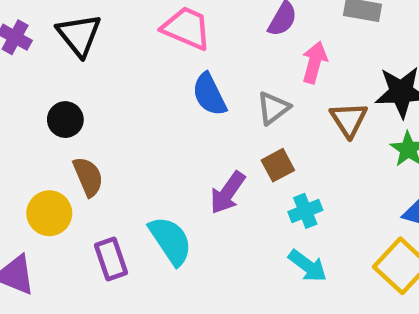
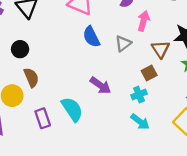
brown square: (278, 165) -> (149, 73), moved
purple arrow: (228, 193) -> (100, 85), turned -90

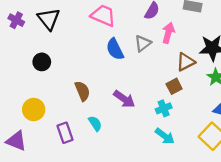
gray triangle: (123, 44) -> (143, 43), moved
brown triangle: (160, 49) -> (186, 62), turned 36
brown semicircle: (31, 77) -> (82, 91), moved
cyan semicircle: (72, 109) -> (95, 123), size x0.6

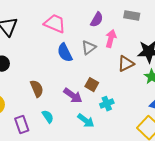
brown square: (174, 86) -> (92, 85), moved, turned -32
cyan arrow: (165, 136) -> (86, 121), moved

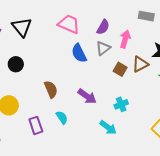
purple semicircle: (97, 20) -> (103, 27), moved
brown square: (92, 85) -> (120, 69), moved
cyan arrow: (86, 121) -> (108, 127), moved

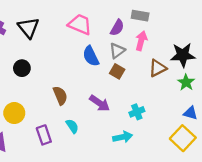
gray rectangle: (146, 16) -> (140, 16), moved
brown square: (120, 69) -> (117, 71), moved
cyan arrow: (108, 127) -> (123, 137), turned -48

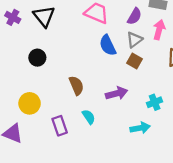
purple arrow: (100, 103) -> (117, 93), turned -50

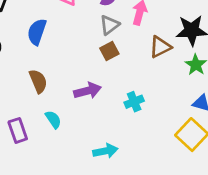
blue semicircle: (108, 45) -> (37, 32), moved, turned 45
brown square: (134, 61) -> (109, 51), turned 32
cyan arrow: (140, 128) -> (105, 151), moved

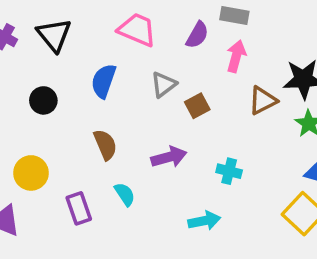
gray triangle: (109, 25) -> (164, 85), moved
cyan cross: (134, 102) -> (229, 171), turned 36
cyan arrow: (105, 151) -> (204, 221), moved

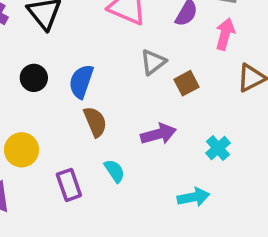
blue semicircle: (104, 81) -> (81, 81), moved
cyan cross: (229, 171) -> (218, 148), turned 35

